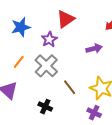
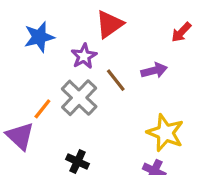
orange line: (19, 62) -> (42, 109), moved
brown line: (70, 87) -> (116, 80), moved

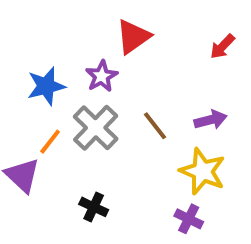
blue star: (39, 37) -> (46, 86), moved
purple arrow: (154, 71) -> (210, 120), moved
brown line: (116, 80) -> (155, 126), moved

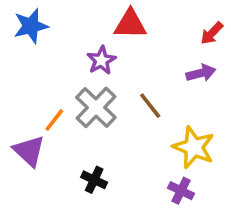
red triangle: (133, 37) -> (130, 24), turned 36
blue star: (46, 86) -> (31, 26), moved
purple arrow: (210, 120) -> (201, 73), moved

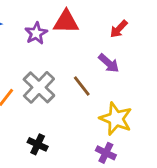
red arrow: (212, 33) -> (119, 29), moved
purple star: (101, 60) -> (36, 33), moved
purple arrow: (201, 73) -> (109, 63), moved, turned 55

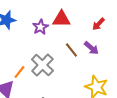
brown line: (82, 86) -> (71, 50), moved

